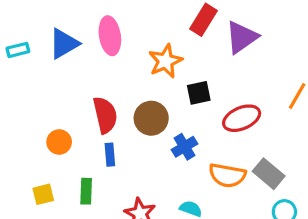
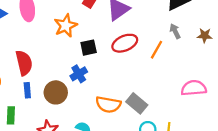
brown circle: (151, 118) -> (56, 92), moved
red ellipse: (242, 118) -> (125, 43), moved
blue cross: (184, 147) -> (79, 74), moved

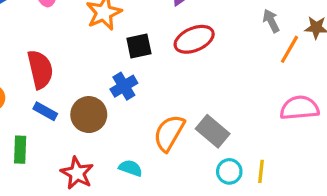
orange line: (156, 50) -> (289, 49), moved
blue rectangle: (27, 90) -> (45, 111), turned -56
orange semicircle: (108, 104) -> (169, 133), turned 110

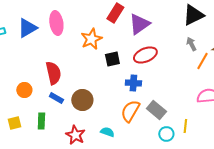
blue cross: (124, 86) -> (133, 83), moved, turned 35
yellow line: (261, 171) -> (185, 126), moved

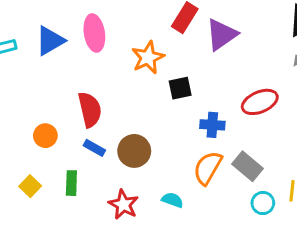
red ellipse: (145, 55) -> (260, 102), moved
yellow square: (14, 123) -> (30, 186), turned -32

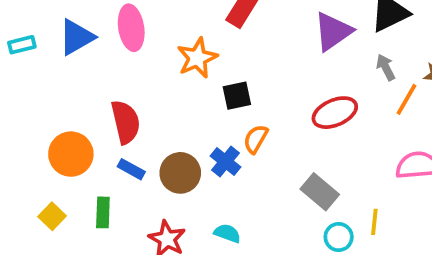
purple triangle: (221, 35) -> (333, 32), moved
blue cross: (212, 125) -> (225, 162), moved, turned 35
orange circle: (45, 136) -> (71, 154), size x1.5
orange semicircle: (208, 168) -> (256, 139), moved, size x0.7

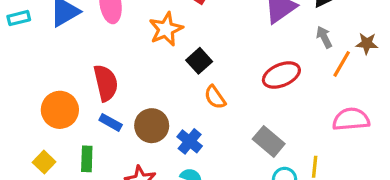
black square: (237, 96) -> (199, 61), turned -30
orange semicircle: (256, 139) -> (215, 97), turned -65
blue cross: (225, 162) -> (190, 141), moved

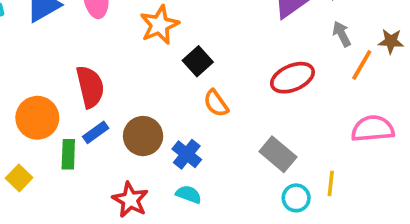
blue rectangle: (111, 122) -> (96, 132), turned -65
green rectangle: (87, 159) -> (68, 154), moved

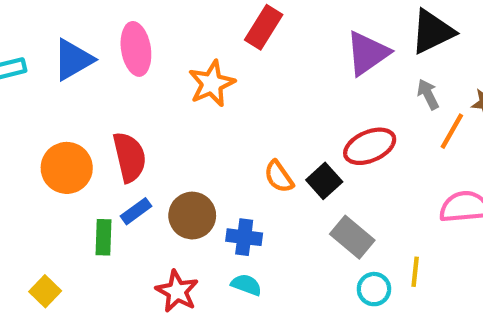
black square: (198, 61) -> (324, 181), moved
orange circle: (37, 118) -> (67, 168), moved
blue cross: (187, 154) -> (244, 237), turned -32
yellow square: (19, 178) -> (45, 291), moved

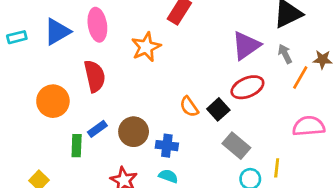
purple triangle: (367, 53) -> (246, 46), moved
red semicircle: (129, 157) -> (95, 76), moved

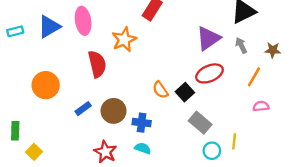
red semicircle: (95, 76) -> (97, 64), moved
orange line: (300, 78) -> (254, 77), moved
pink semicircle: (309, 126) -> (261, 106), size x0.6
green rectangle: (77, 146) -> (15, 131), moved

